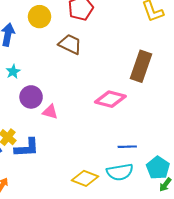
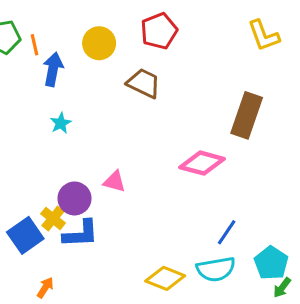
purple circle: (31, 97) -> (74, 198), moved
blue line: (127, 147) -> (227, 232), turned -54

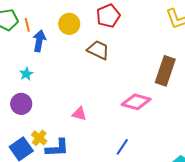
cyan star: (61, 123) -> (26, 74), moved
purple circle: (74, 198) -> (21, 104), moved
blue line: (227, 232) -> (122, 147), moved

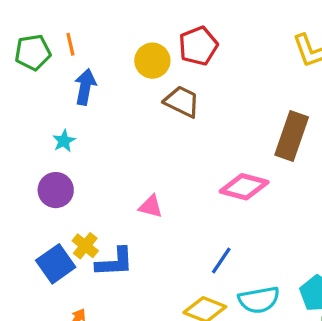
yellow circle: (69, 24) -> (152, 61), moved
orange line: (27, 25) -> (70, 44), moved

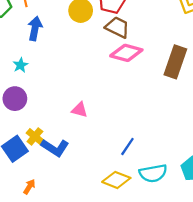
brown trapezoid: (182, 102) -> (117, 27), moved
pink diamond: (244, 187) -> (126, 53), moved
blue L-shape: (115, 262) -> (55, 148), turned 36

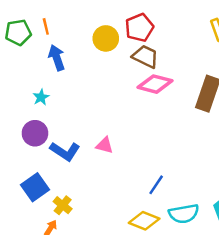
blue arrow: (35, 28) -> (57, 58), turned -30
yellow cross: (35, 136) -> (63, 205), moved
blue L-shape: (55, 148) -> (65, 151), moved

